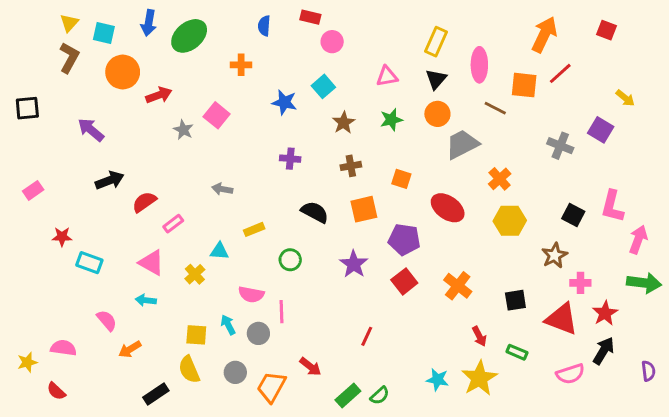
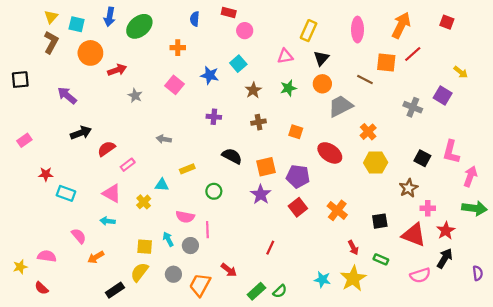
yellow rectangle: (436, 42) -> (309, 31), moved
pink ellipse: (479, 65) -> (357, 30), moved
pink square: (217, 115) -> (174, 85), moved
orange square: (364, 209) -> (266, 167), moved
yellow semicircle: (189, 370) -> (139, 272), turned 60

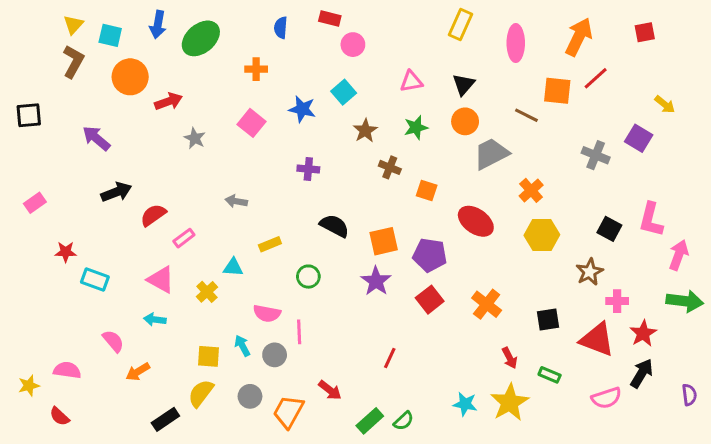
red square: (447, 22) -> (645, 32), turned -32
yellow rectangle: (309, 31) -> (460, 25), moved
brown cross: (259, 122) -> (390, 167), moved, turned 32

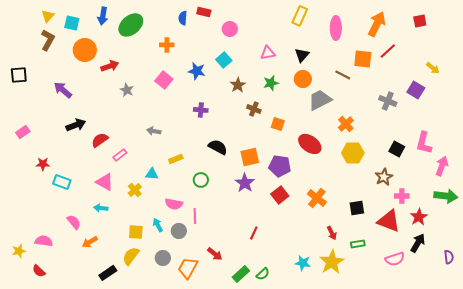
red rectangle: (330, 18) -> (204, 12), moved
green rectangle: (550, 375) -> (358, 244), turned -32

